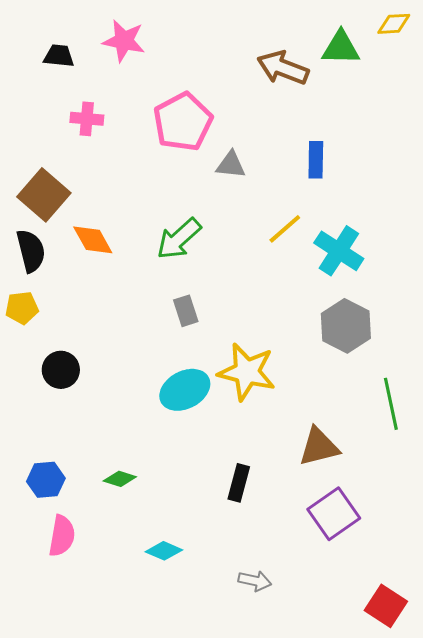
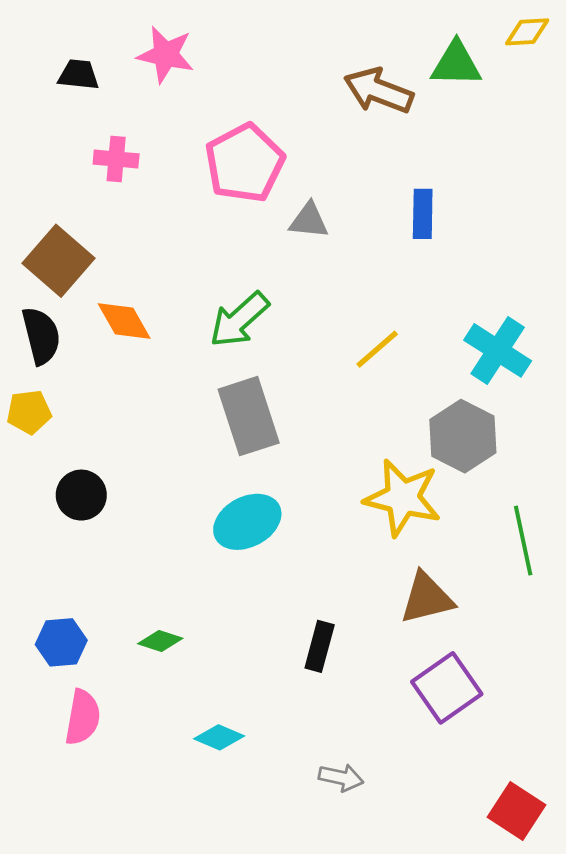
yellow line: (285, 229) -> (377, 349), moved
cyan cross: (339, 251) -> (498, 350), moved
gray rectangle: (186, 311) -> (249, 416), size x1.8
yellow star: (247, 372) -> (403, 498), moved

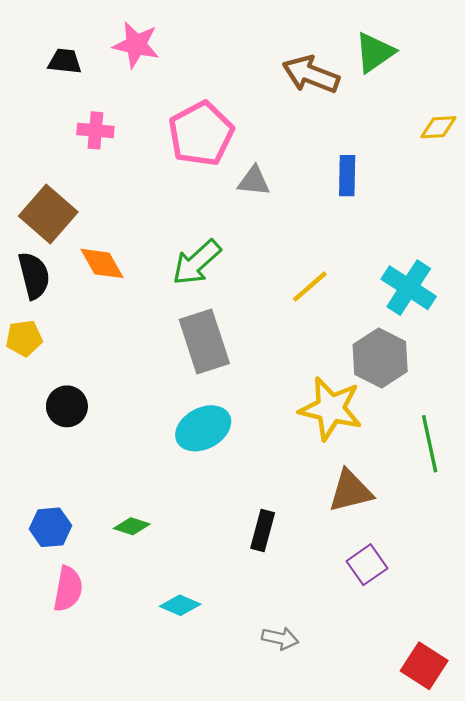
yellow diamond: (527, 32) -> (438, 127), moved
green triangle: (456, 64) -> (375, 52), turned -36
purple square: (447, 688) -> (367, 565), size x0.7

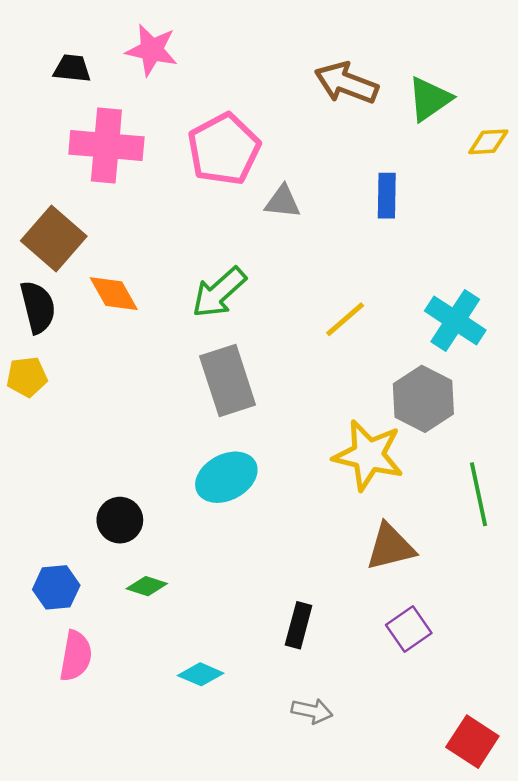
green triangle: (375, 52) -> (430, 99), moved
pink cross: (95, 130) -> (106, 145), size x1.8
black circle: (67, 406) -> (120, 520), moved
black rectangle: (263, 531) -> (299, 625), moved

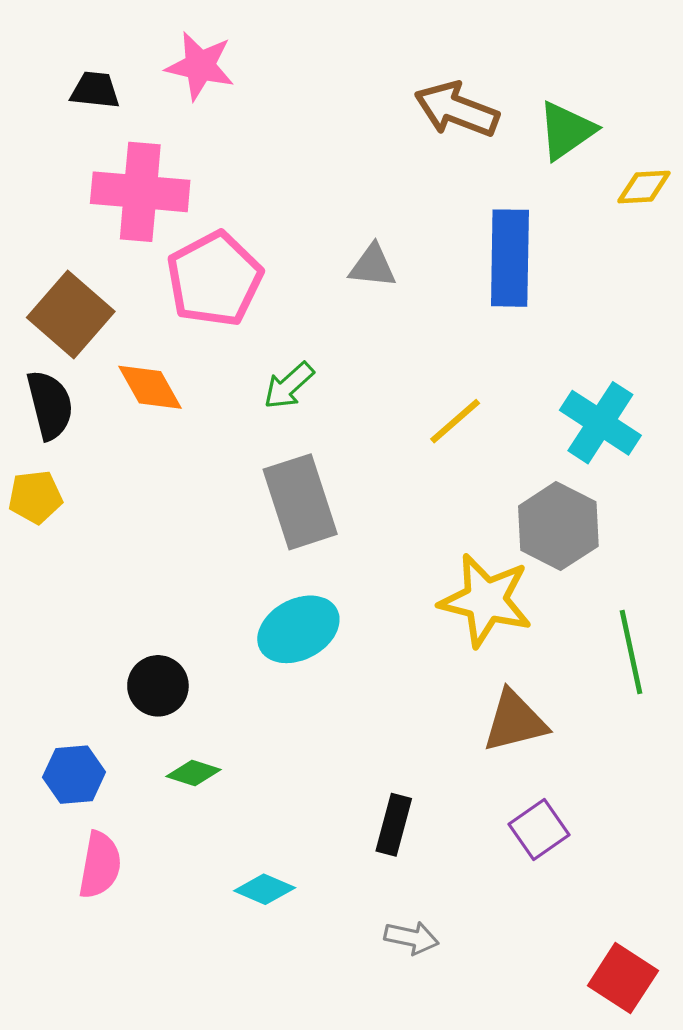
pink pentagon: (224, 149) -> (214, 279), moved
blue rectangle: (387, 196) -> (510, 258), size x1.6
green arrow: (219, 292) -> (289, 386), size x0.7

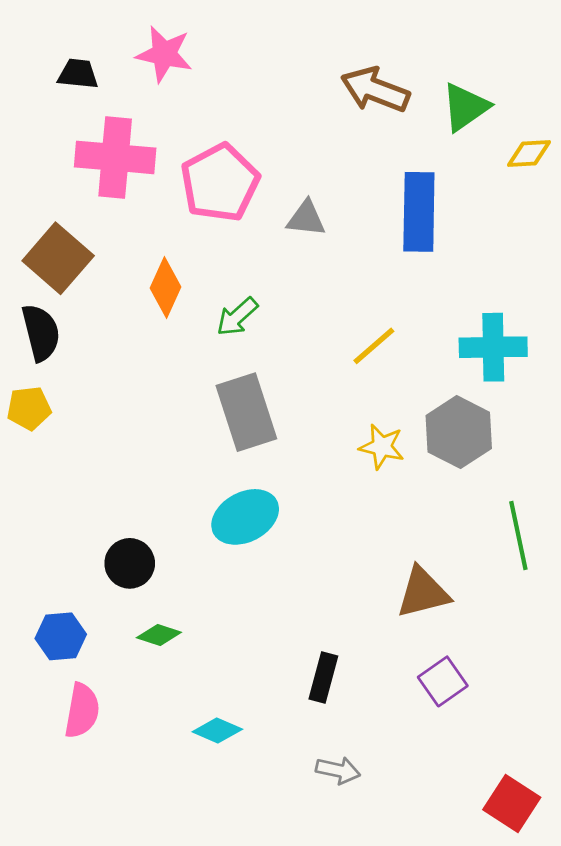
pink pentagon: (214, 279) -> (220, 183), moved
orange diamond: (150, 387) -> (166, 287), moved, turned 54
cyan cross: (600, 423) -> (493, 347), turned -34
yellow star: (486, 600) -> (382, 447), moved, size x0.6

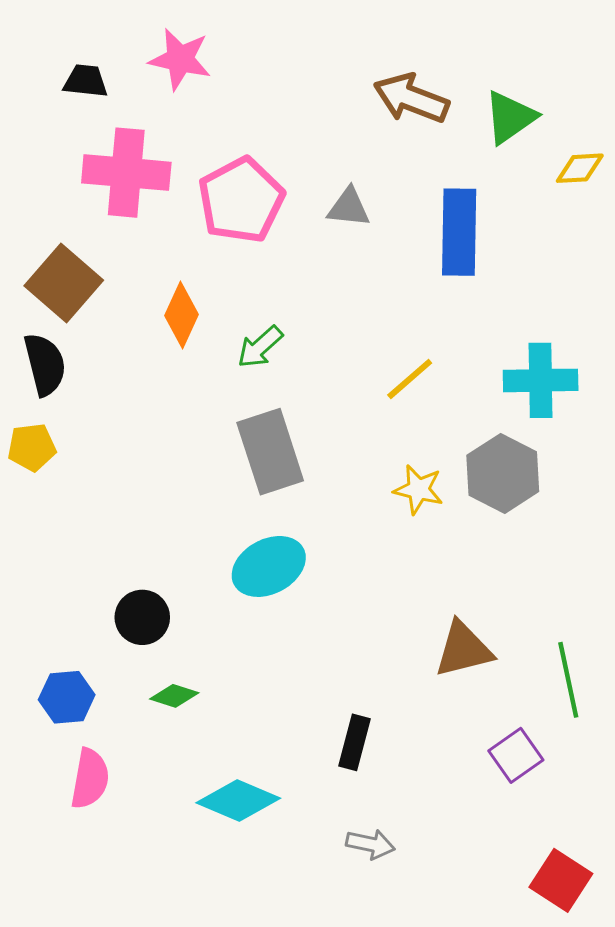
gray triangle: (306, 218) -> (349, 207), moved
green line: (518, 536) -> (568, 680), moved
purple square: (443, 681) -> (516, 755), moved
cyan diamond: (217, 731) -> (238, 800), size x1.5

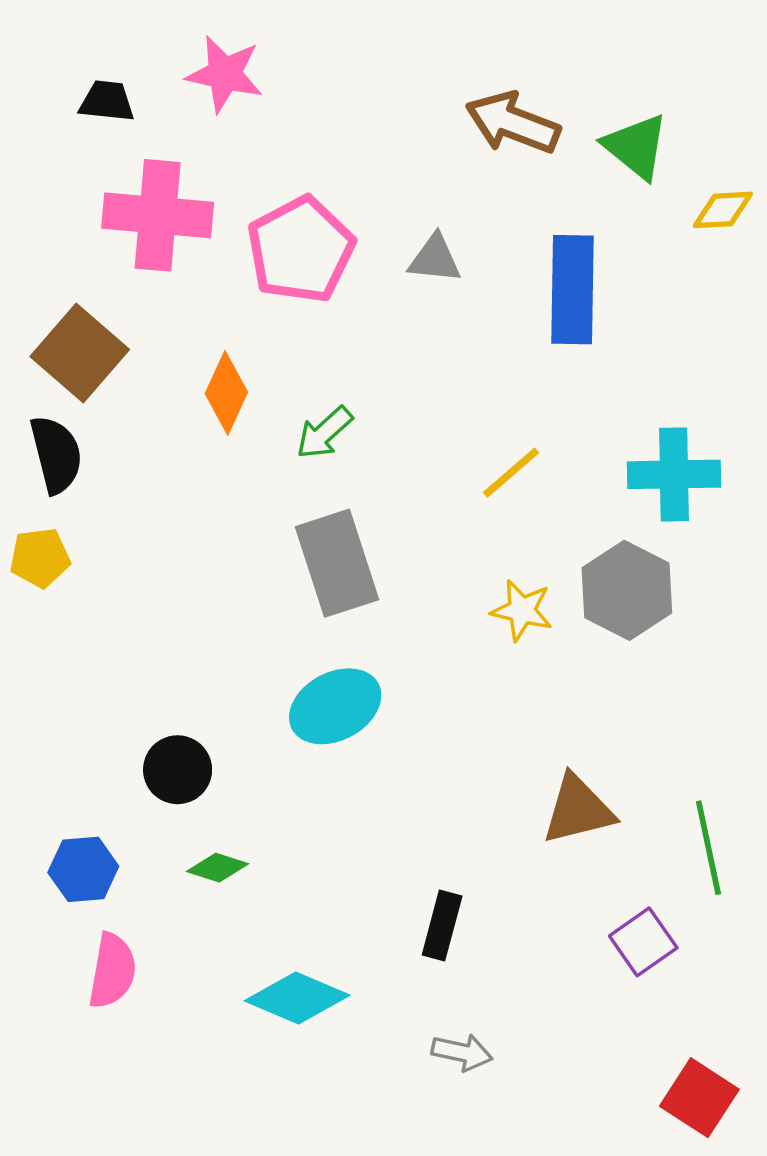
green triangle: (510, 117) -> (636, 146), turned -46

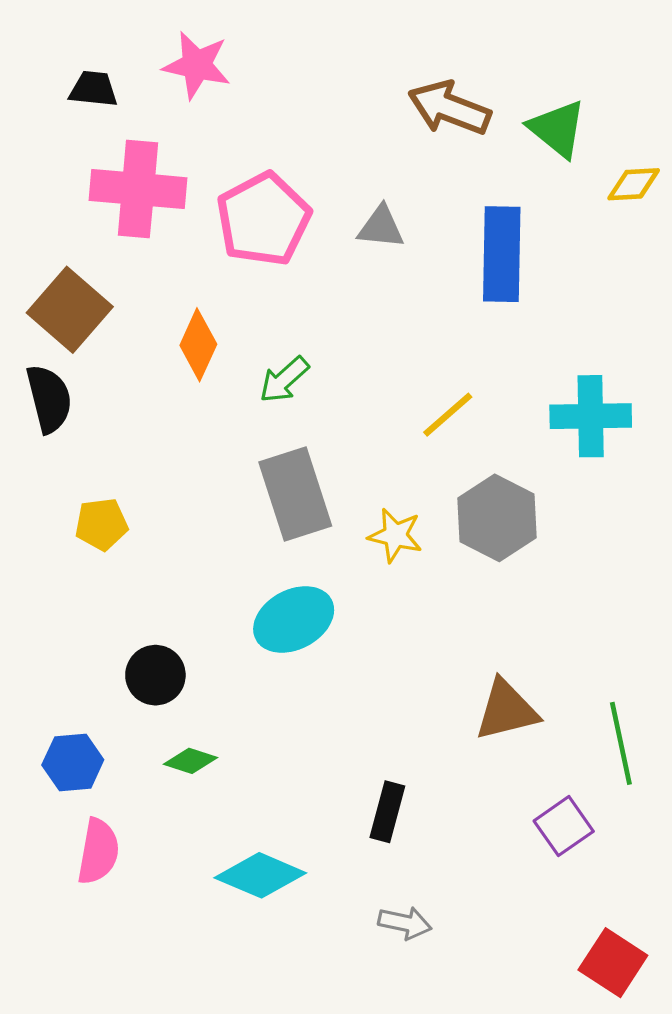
yellow pentagon: (40, 558) -> (101, 524), moved
gray hexagon: (627, 590) -> (497, 518), moved
yellow star: (522, 610) -> (395, 535), moved

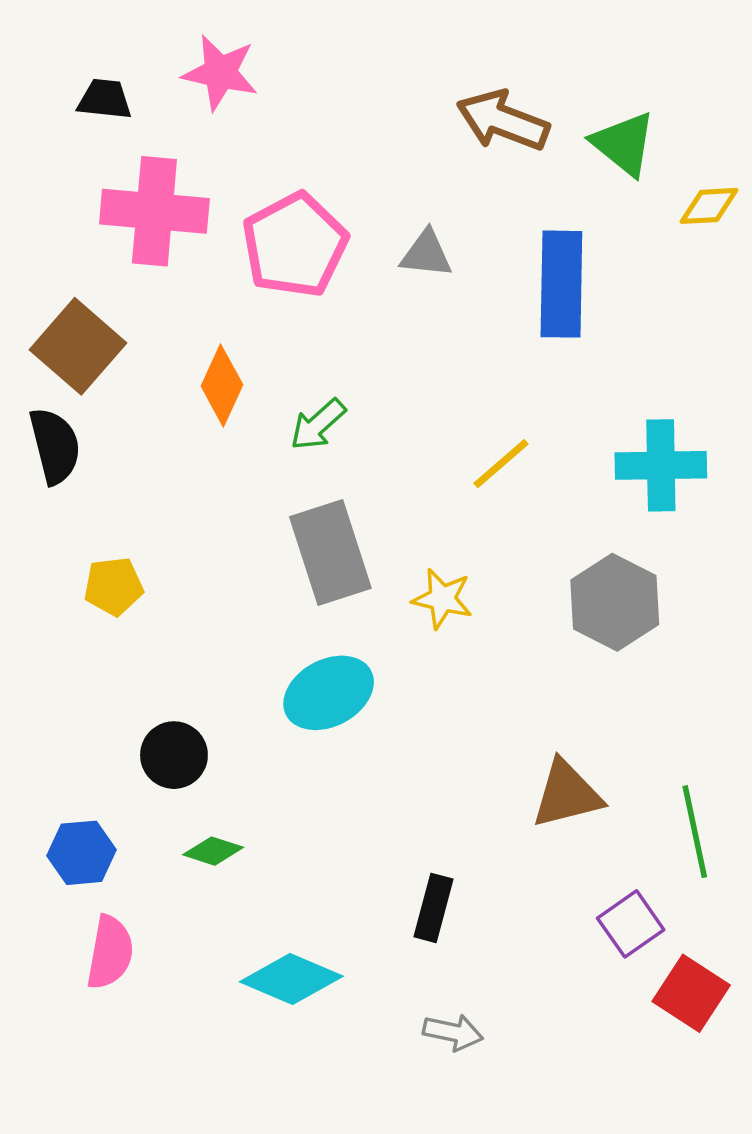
gray hexagon: (497, 518) -> (615, 602), moved
red square: (613, 963) -> (691, 993), moved

